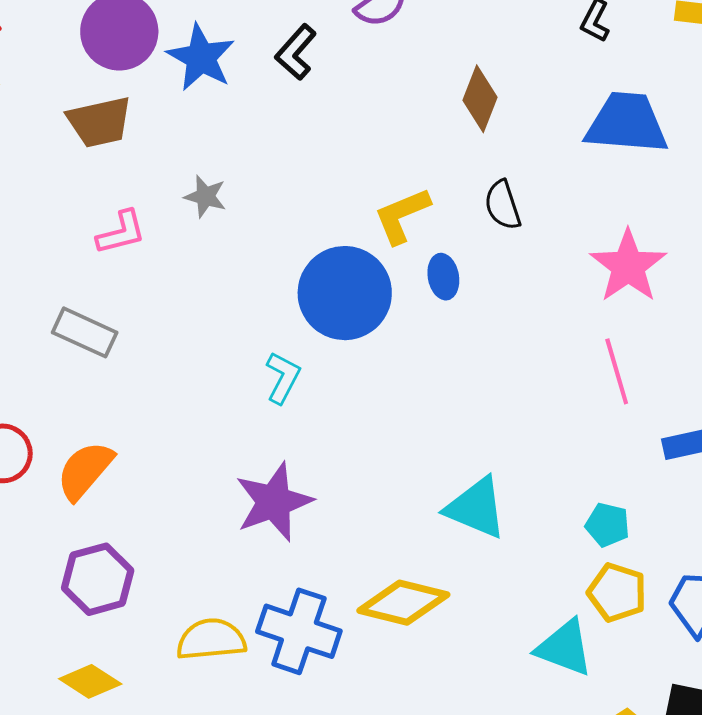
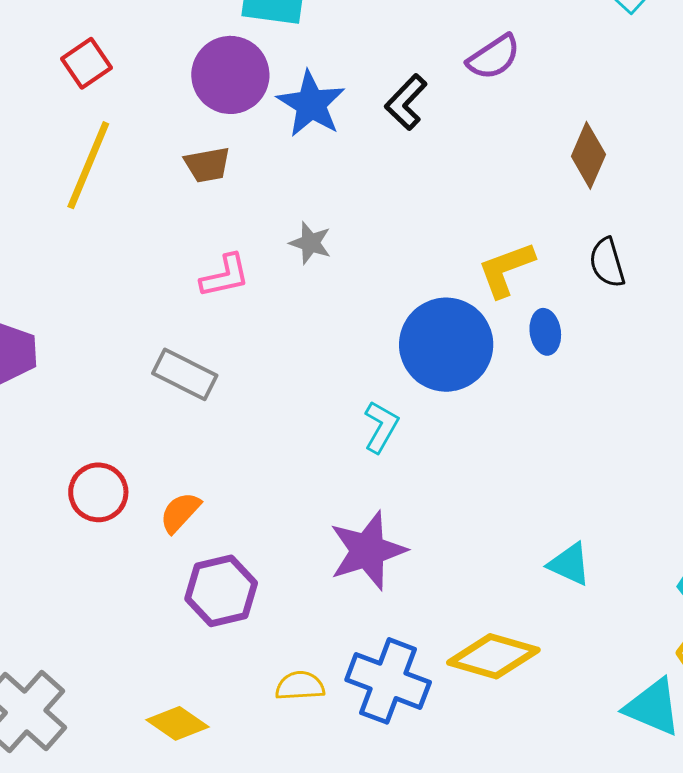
brown trapezoid: (99, 122) -> (207, 165), size x0.7
orange semicircle: (85, 470) -> (180, 512), size x0.7
cyan triangle: (476, 508) -> (569, 564), size x0.7
purple hexagon: (98, 579) -> (221, 591), moved
yellow semicircle: (211, 639) -> (300, 686), size x0.7

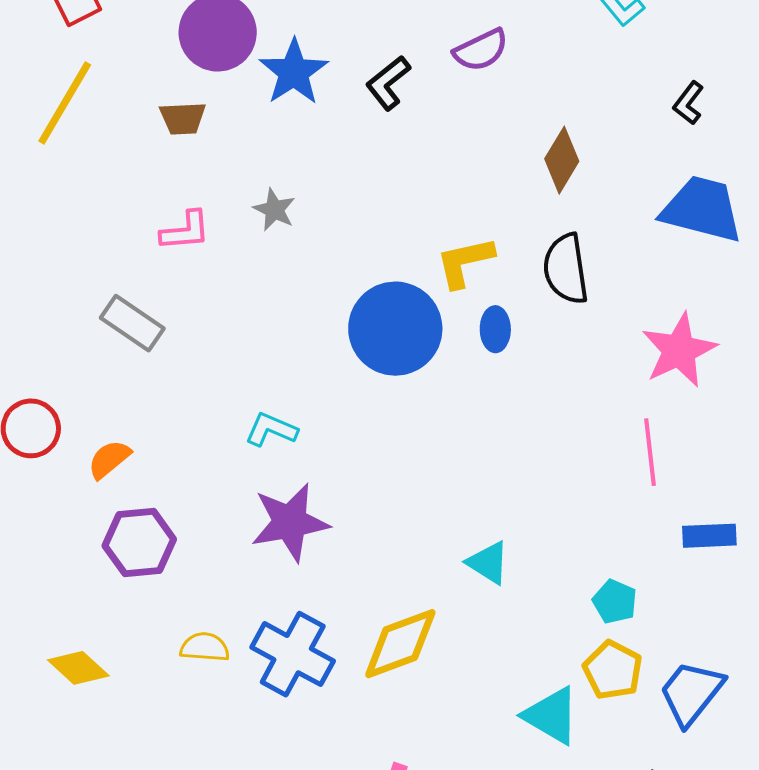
black semicircle: (607, 263) -> (566, 269), size x1.4
cyan L-shape: (381, 427) -> (271, 430), moved, turned -104
yellow diamond: (493, 656) -> (400, 644), turned -44

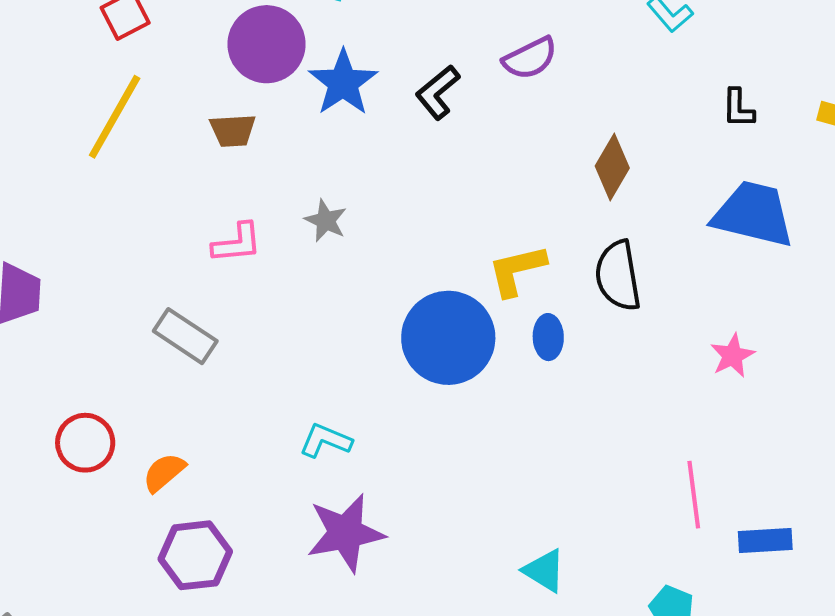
black L-shape: (688, 103) -> (738, 108), turned -36
pink star: (679, 350) -> (732, 356), size x0.6
pink line: (650, 452) -> (694, 495), moved

